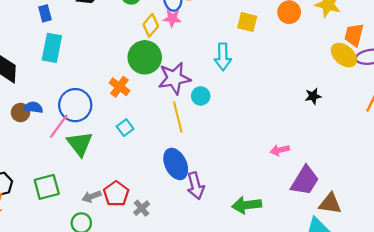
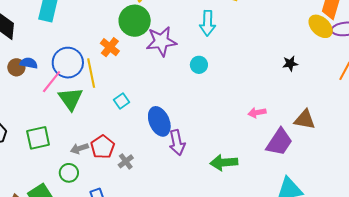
cyan circle: (201, 96) -> (199, 65), moved
yellow line: (178, 117) -> (91, 73), moved
cyan square: (125, 128) -> (121, 101), moved
brown triangle: (330, 204) -> (305, 120), moved

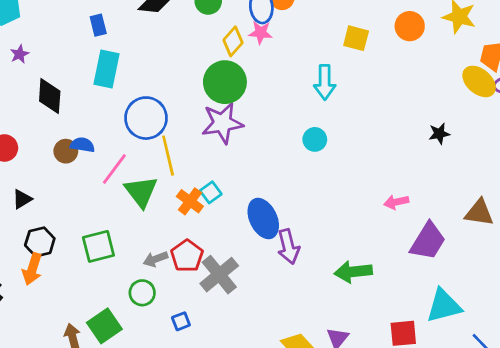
purple star: (161, 41) -> (222, 123), moved
orange cross: (110, 47) -> (190, 201), moved
blue circle: (68, 63) -> (146, 118), moved
brown triangle: (305, 120) -> (479, 213), moved
gray cross: (126, 161) -> (219, 275), size x1.8

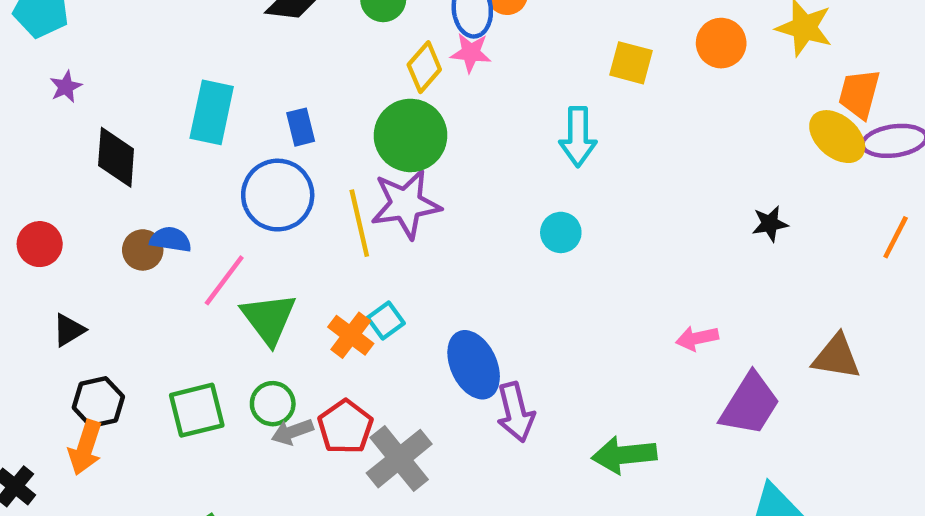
blue rectangle: (98, 25) -> (301, 127), moved
yellow line: (168, 156) -> (359, 223), moved
green circle: (142, 293) -> (273, 404), moved

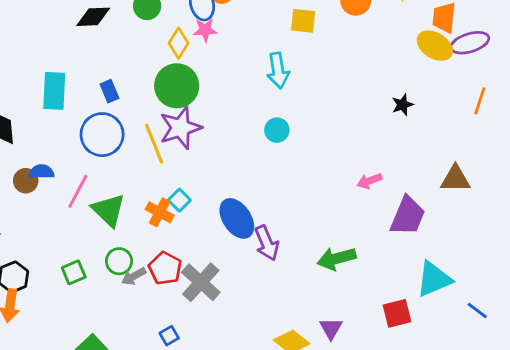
green square: (197, 410) -> (74, 272), size x0.7

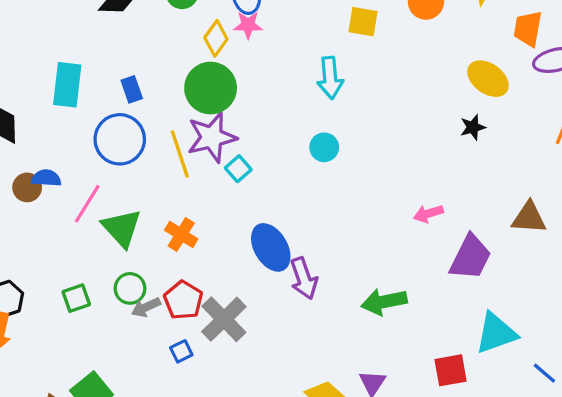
yellow ellipse: (435, 46) -> (488, 79), moved
cyan square: (179, 200) -> (238, 169), moved
blue square: (169, 336) -> (181, 351), moved

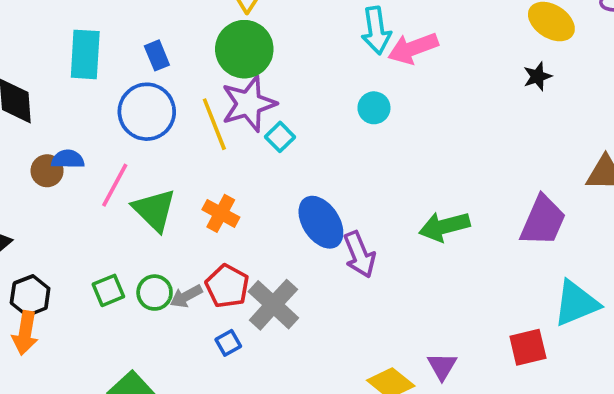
pink arrow: (428, 214) -> (413, 48), moved, size x1.5
green circle: (130, 288) -> (155, 293), moved
green arrow: (384, 302) -> (444, 226), moved

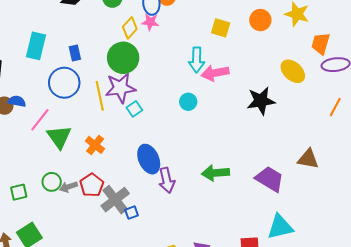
black star: (537, 76) -> (261, 101), moved, size x1.8
purple trapezoid: (543, 221) -> (270, 179), turned -92
green square: (108, 290) -> (19, 192), moved
blue square: (228, 343) -> (132, 213), moved

